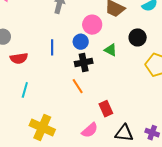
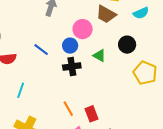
blue line: (52, 47) -> (41, 50), turned -56
orange line: (78, 86) -> (68, 109), moved
cyan line: (25, 90) -> (21, 90), moved

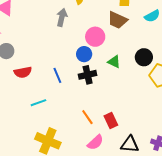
black circle: (127, 45) -> (144, 57), moved
blue line: (41, 50) -> (57, 75), moved, turned 35
cyan line: (21, 90) -> (38, 103), turned 56

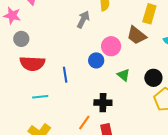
red semicircle: (23, 72) -> (32, 63), size x1.4
black cross: (88, 75) -> (103, 103), moved
orange line: (87, 117) -> (84, 122), turned 56

